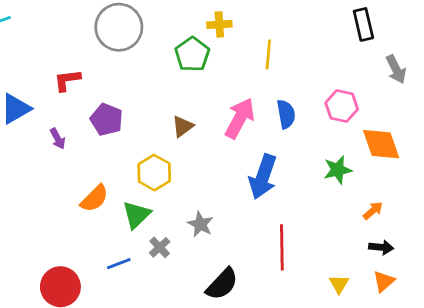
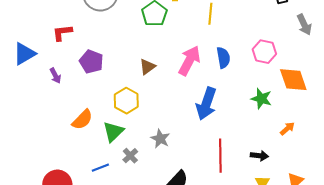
green star: (338, 170) -> (261, 99), turned 30
black arrow: (381, 247) -> (259, 156), moved

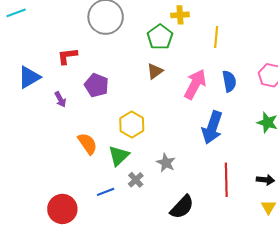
brown triangle: (147, 67) -> (155, 71), moved
orange semicircle: (82, 120) -> (87, 144), turned -80

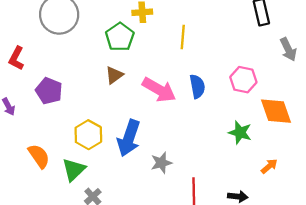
red L-shape: (67, 56) -> (16, 58), turned -55
pink arrow: (195, 84) -> (159, 90), turned 92
blue arrow: (212, 128) -> (129, 138), moved
gray star: (166, 163) -> (161, 163), moved, turned 30

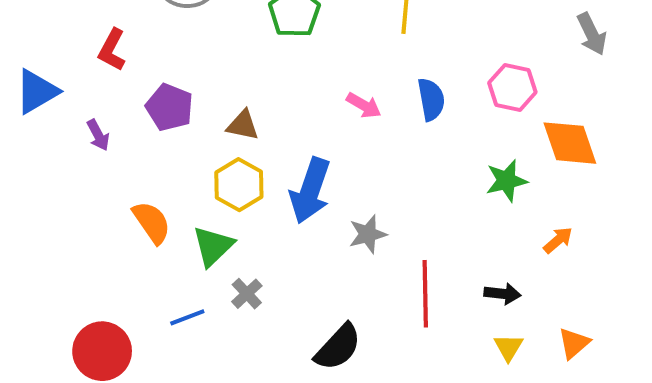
brown triangle: (114, 75) -> (243, 125), moved, turned 48
pink arrow: (159, 90) -> (364, 105), size x0.6
green star: (240, 132) -> (506, 181), turned -30

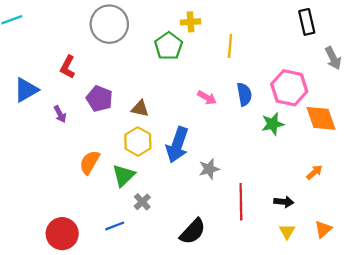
pink hexagon: (512, 88) -> (289, 88), size x1.4
green star: (506, 181) -> (273, 124), moved
orange semicircle: (152, 222) -> (90, 162), turned -115
blue line: (187, 317) -> (115, 226), moved

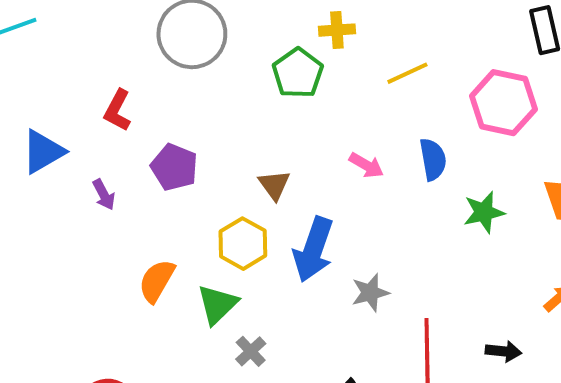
yellow line: (230, 46) -> (407, 73), turned 60
pink hexagon: (289, 88) -> (503, 103), moved
brown triangle: (140, 109) -> (274, 185), moved, turned 42

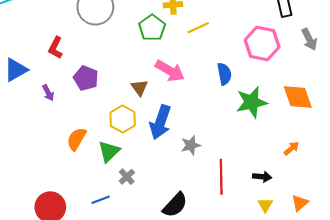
yellow line: (407, 73) -> (198, 28), moved
pink arrow: (366, 165) -> (170, 71), moved, size x1.6
green star: (484, 212) -> (252, 102), size x1.4

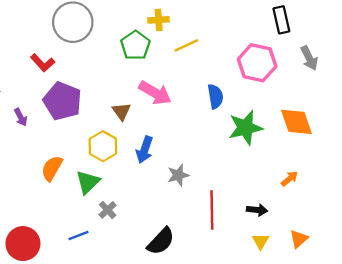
red L-shape: (56, 48) -> (43, 63), moved, turned -70
purple pentagon: (86, 78) -> (62, 101), size x1.4
blue arrow: (160, 122) -> (145, 150), size x0.7

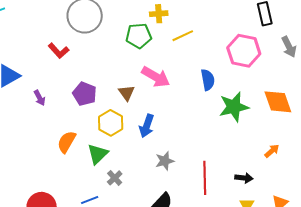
green pentagon: (135, 45) -> (139, 36), turned 30
purple pentagon: (62, 101) -> (85, 94), moved, size x0.7
gray star: (178, 175) -> (165, 161), moved

